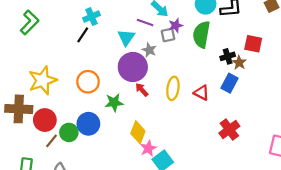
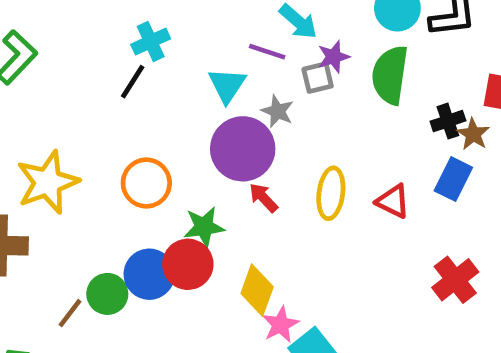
red circle: (45, 120) -> (188, 264), moved

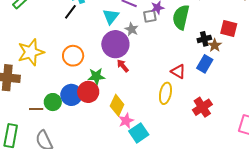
yellow ellipse: (331, 193) -> (165, 93), moved
brown line: (70, 313) -> (36, 109), turned 48

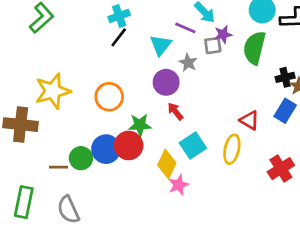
black line: (70, 12) -> (119, 37), moved
purple circle: (115, 44) -> (166, 82), size x0.7
cyan square: (139, 133) -> (193, 145), moved

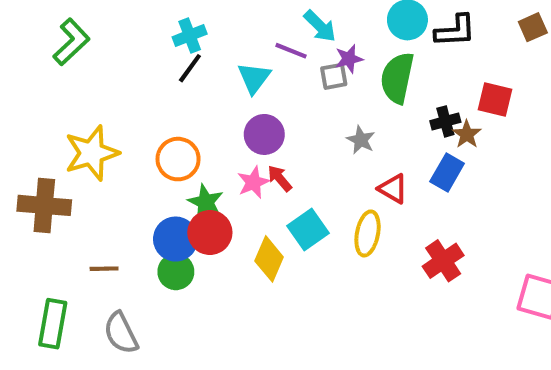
gray star: (188, 63) -> (361, 140), moved
green star: (140, 125) -> (206, 202), moved, turned 30
green circle: (81, 158) -> (176, 272), moved
pink star: (178, 185) -> (253, 182), moved

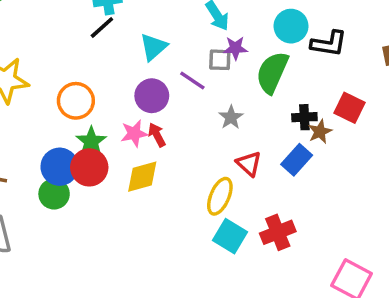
purple line: (291, 51) -> (192, 80), moved
cyan square: (308, 230) -> (230, 236), moved, turned -36
yellow diamond: (269, 259) -> (142, 177), moved, turned 39

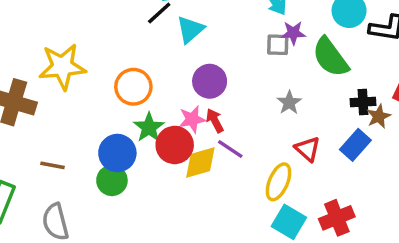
cyan triangle: (153, 47) -> (190, 29), moved
green semicircle: (272, 72) -> (330, 57), turned -60
purple line: (192, 80) -> (230, 149), moved
red circle: (89, 167) -> (175, 145), moved

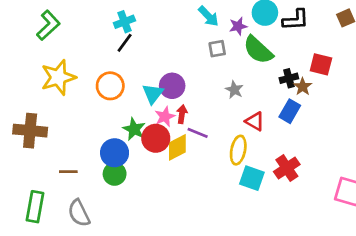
cyan triangle: (190, 29) -> (153, 94), moved
purple star: (293, 33) -> (238, 26), moved
yellow star: (62, 67) -> (58, 77), moved
orange circle: (133, 87) -> (110, 86), moved
red arrow: (215, 121) -> (182, 114), turned 48

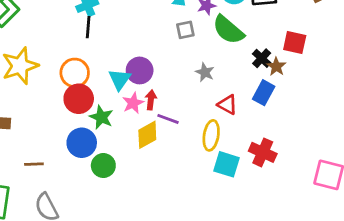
black line: (125, 43) -> (88, 27), turned -30
black cross: (289, 78) -> (262, 58), turned -30
red circle: (156, 138) -> (79, 99), moved
red cross: (287, 168) -> (263, 152), turned -30
green circle: (115, 174) -> (103, 166), moved

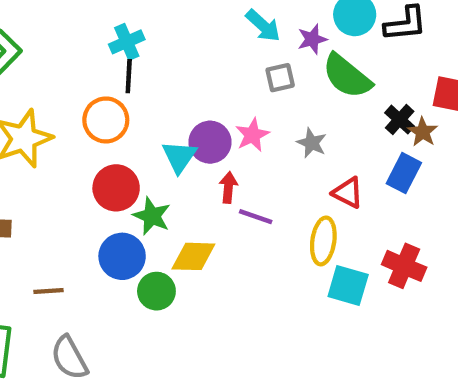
orange circle: (75, 73) -> (106, 120), moved
pink star: (133, 103) -> (252, 135), moved
yellow diamond: (147, 135) -> (193, 256), moved, turned 32

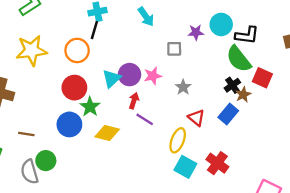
cyan arrow: (263, 26) -> (146, 17), moved
green semicircle: (347, 76) -> (239, 59), moved
green circle: (156, 291) -> (46, 161), moved

